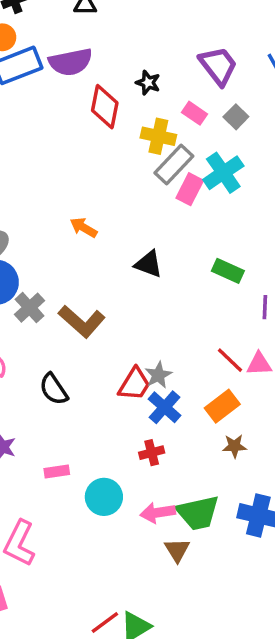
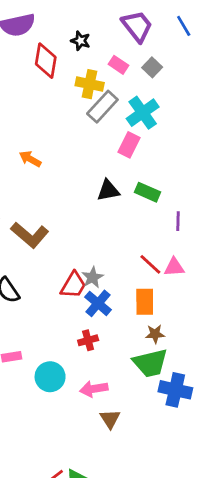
pink rectangle: (190, 189) -> (129, 145), moved
black triangle: (149, 264) -> (108, 190), moved, turned -30
orange rectangle: (222, 406) -> (145, 302), turned -52
green trapezoid: (198, 513) -> (150, 363), moved

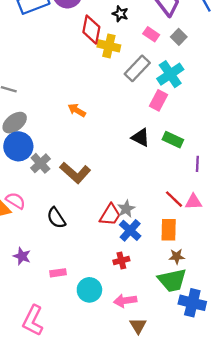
yellow cross: (90, 84) -> (109, 46), moved
black triangle: (108, 190) -> (141, 138), turned 36

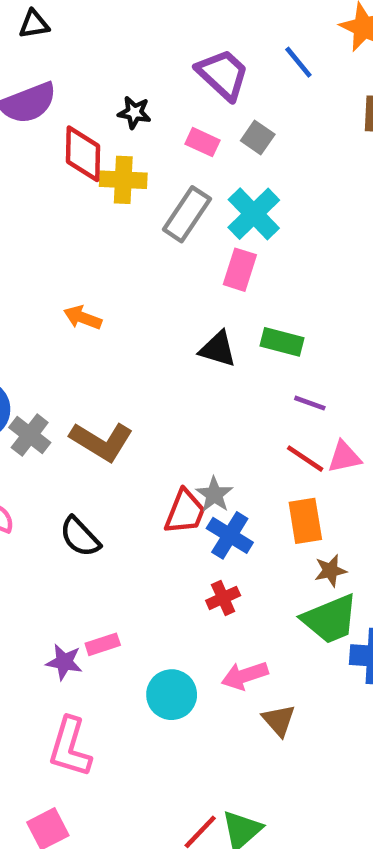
purple line: (197, 164) -> (310, 403), moved, turned -63
purple star: (22, 256) -> (64, 662), moved
cyan circle: (89, 290) -> (172, 695), moved

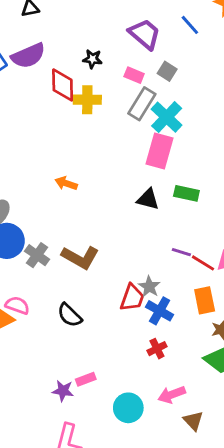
gray rectangle: (187, 214) -> (142, 104), moved
pink rectangle: (240, 270) -> (159, 151), size x1.4
purple line: (310, 403) -> (181, 252), moved

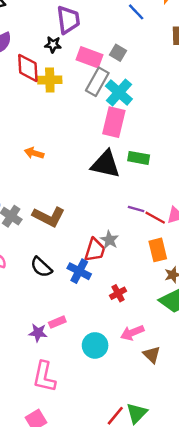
purple trapezoid: (145, 34) -> (68, 20), moved, turned 44
pink rectangle: (134, 75) -> (90, 57), size x1.5
black triangle: (148, 199) -> (105, 164), size x1.5
blue cross: (160, 311) -> (79, 271), moved

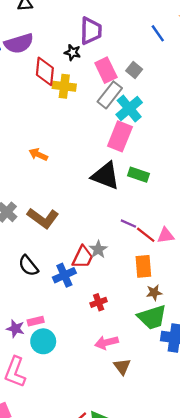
pink rectangle: (90, 57) -> (106, 70), turned 35
blue cross: (79, 271) -> (64, 275), turned 30
cyan circle: (95, 345) -> (43, 341), moved

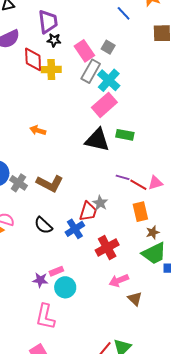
purple trapezoid: (91, 31) -> (48, 22), moved
pink rectangle: (120, 136) -> (104, 105), turned 35
red cross: (99, 302) -> (107, 247), size x1.6

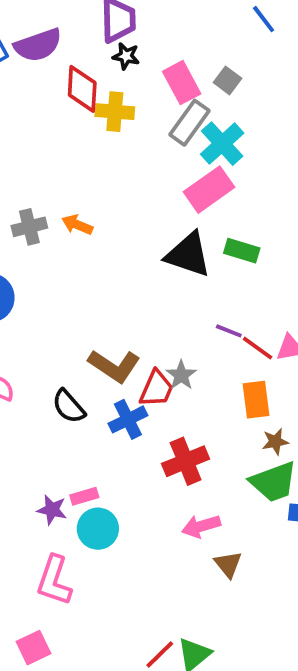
gray cross: (18, 183) -> (29, 227), moved, turned 36
brown L-shape: (50, 183) -> (114, 366), moved

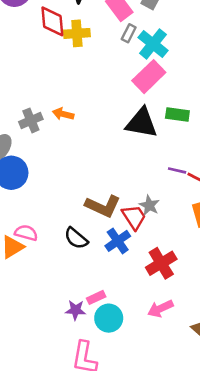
gray rectangle: (189, 123) -> (129, 33), size x0.6
red trapezoid: (156, 389) -> (134, 217), turned -48
pink arrow: (201, 526) -> (160, 309), moved

